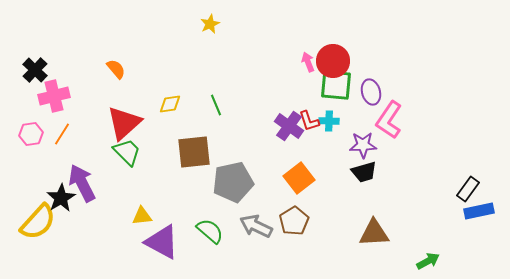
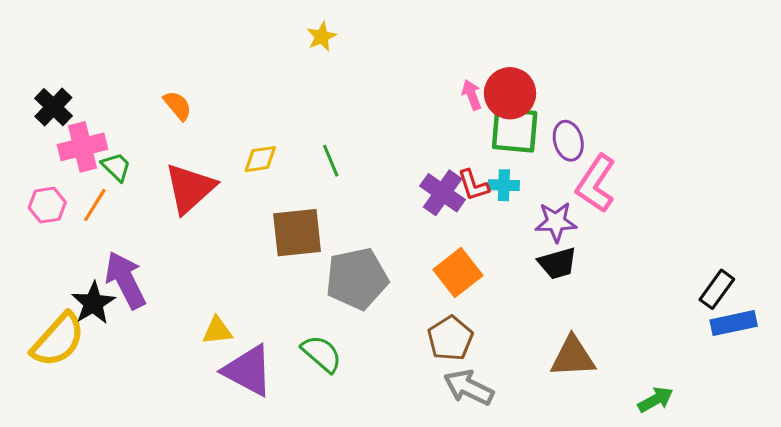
green trapezoid: (127, 152) -> (116, 167), moved, size x0.7
gray arrow: (256, 226) -> (469, 387), moved

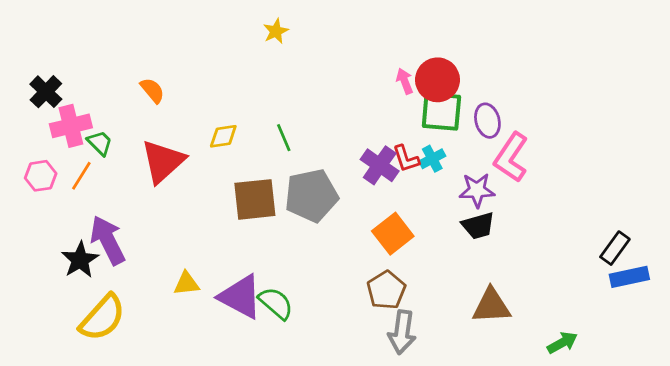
cyan cross: (504, 185) -> (432, 159), turned -30
gray pentagon: (357, 279) -> (311, 195), moved
yellow semicircle: (58, 340) -> (102, 318), moved
purple triangle: (248, 371) -> (240, 297), moved
gray arrow: (469, 387) -> (402, 332), turned -108

